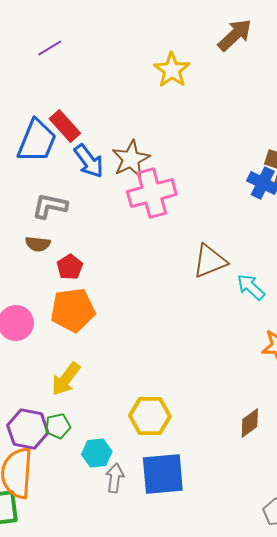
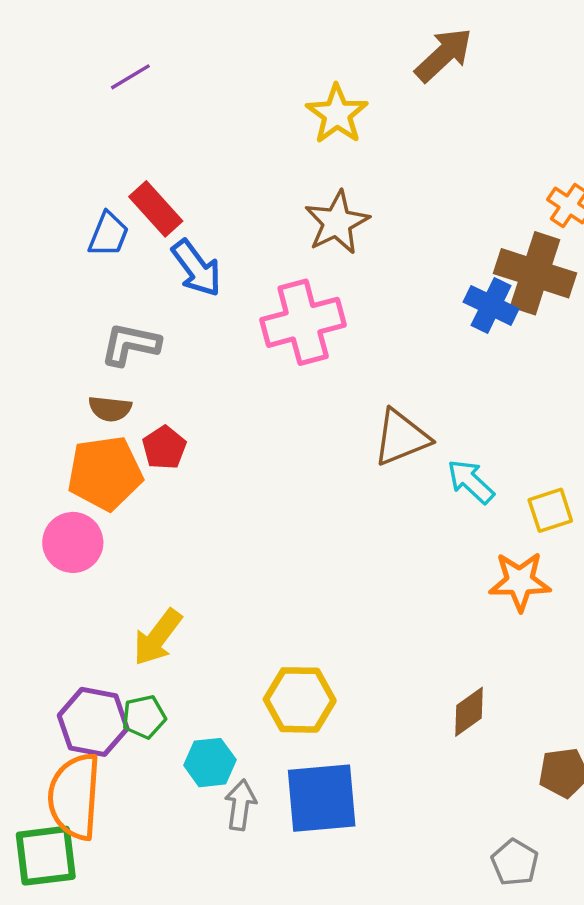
blue trapezoid: (37, 141) -> (108, 234), size x0.6
brown star: (131, 159) -> (337, 222), moved
orange pentagon: (73, 310) -> (105, 473), moved

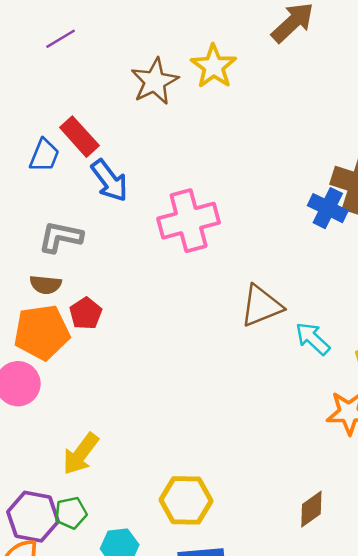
brown star: (337, 222) -> (155, 81), moved

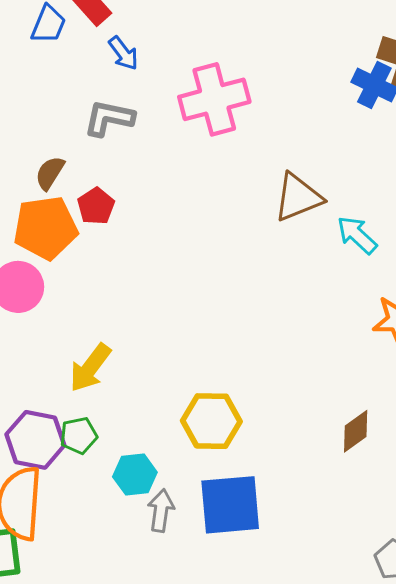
blue arrow: (110, 181) -> (123, 53), size x0.7
gray L-shape: (61, 237) -> (109, 118), moved
brown semicircle: (46, 285) -> (50, 173), turned 116

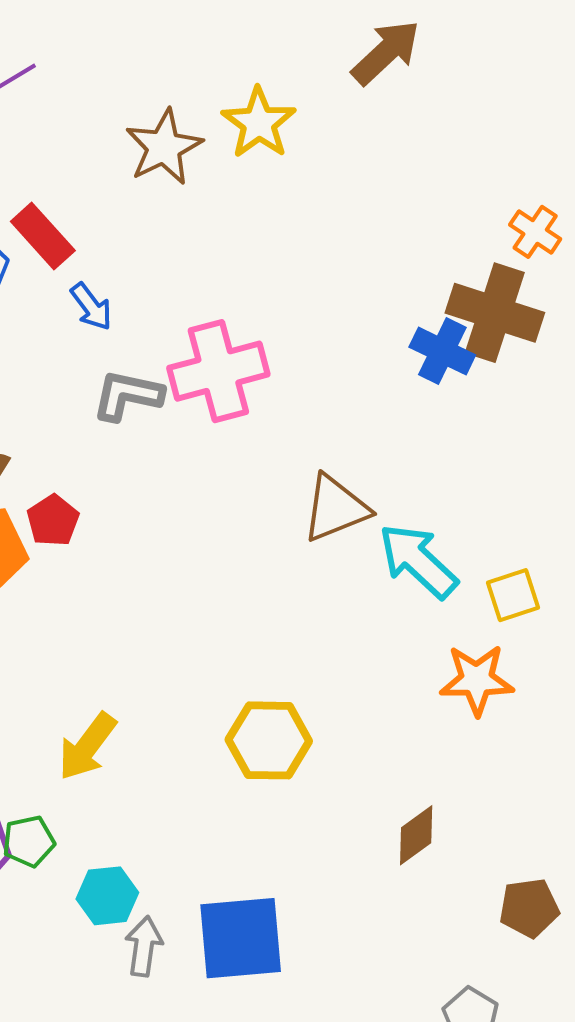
gray L-shape: (109, 118) -> (128, 395), moved
cyan arrow: (357, 235) -> (418, 561), size x1.4
yellow arrow: (90, 368) -> (87, 746), moved
yellow hexagon: (211, 421) -> (269, 740), moved

